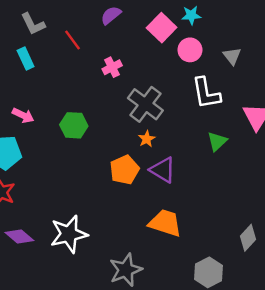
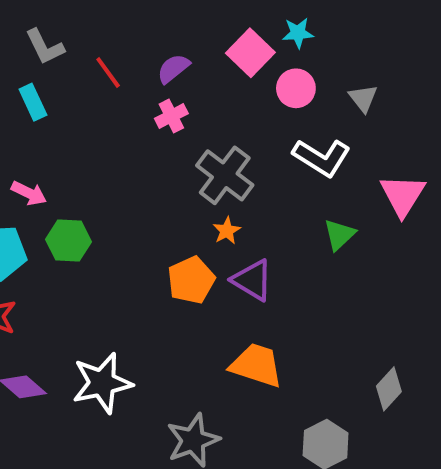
purple semicircle: (111, 15) -> (173, 69), moved
white L-shape: (206, 93) -> (322, 158), turned -48
green hexagon: (74, 125) -> (69, 241), moved

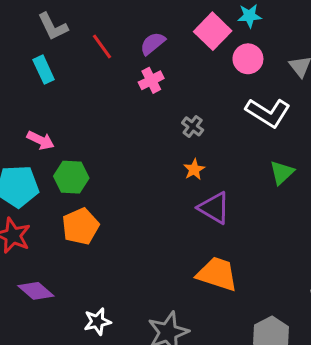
gray cross: (225, 175) -> (193, 126), size x0.5
orange pentagon: (191, 280) -> (80, 226), moved
white star: (102, 383) -> (97, 322), moved, size x0.6

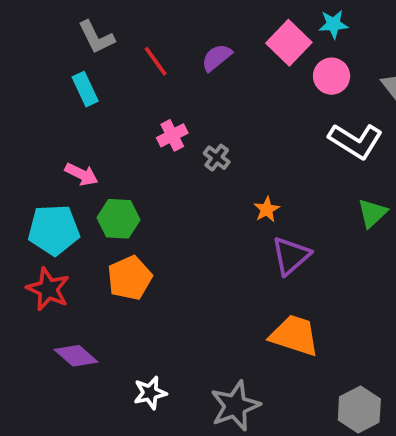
pink cross: (151, 80) -> (172, 135), moved
gray cross: (193, 126) -> (217, 158), moved
purple triangle: (214, 208) -> (291, 256), turned 48

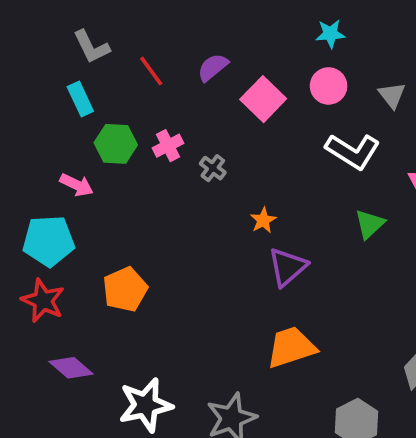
pink square: (289, 43) -> (263, 99), moved
green hexagon: (119, 219) -> (116, 144), moved
orange trapezoid: (294, 335) -> (291, 347), turned -36
white star: (150, 393) -> (146, 405), size x1.6

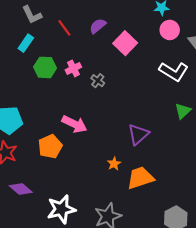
pink circle: (329, 86) -> (170, 30), moved
cyan rectangle: (80, 99) -> (26, 43), turned 60
pink arrow: (77, 185) -> (74, 124), moved, size x1.4
orange star: (263, 220) -> (114, 164), moved

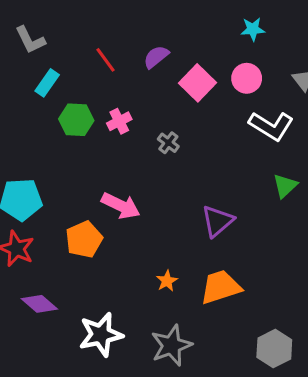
gray L-shape: (32, 15) -> (30, 40), moved
pink circle: (170, 30) -> (247, 78), moved
gray cross: (98, 81) -> (168, 143), moved
orange star: (114, 164) -> (167, 281), moved

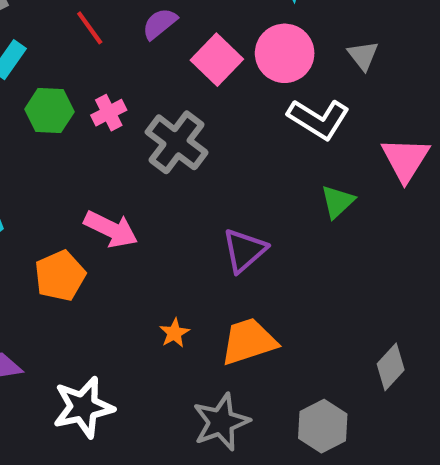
pink circle: (247, 78) -> (285, 53), size x1.4
gray cross: (168, 143) -> (177, 142), size x2.0
gray star: (171, 345) -> (221, 422), moved

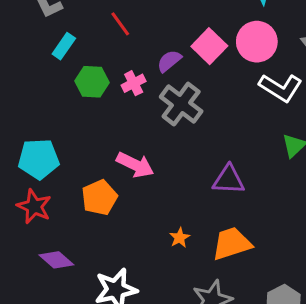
purple semicircle: (160, 24) -> (169, 61), moved
purple triangle: (244, 250) -> (229, 180), turned 44

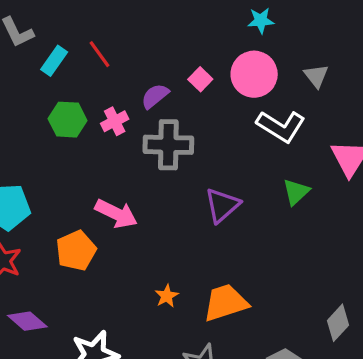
cyan rectangle: (64, 46) -> (54, 61), moved
pink square: (209, 46) -> (200, 79), size x0.6
gray cross: (181, 104) -> (168, 145), turned -36
purple triangle: (229, 180) -> (222, 205), moved, turned -44

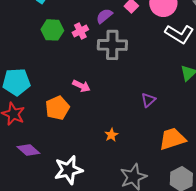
purple triangle: (222, 205) -> (148, 100), moved, size x0.7
pink arrow: (116, 214) -> (81, 86), size x0.7
orange trapezoid: (225, 303) -> (172, 139), moved

